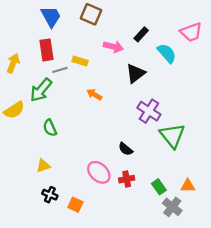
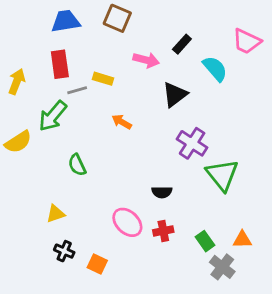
blue trapezoid: (51, 17) -> (66, 21), turned -70
pink trapezoid: (191, 32) -> (247, 41), turned 45
green semicircle: (50, 128) -> (77, 165), moved
black semicircle: (126, 149) -> (162, 192), turned -40

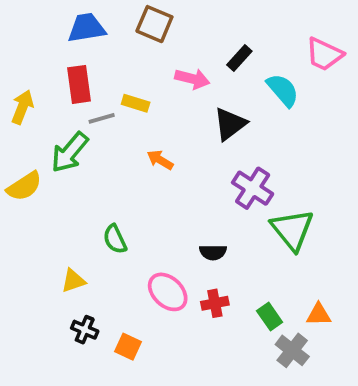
green semicircle: (77, 165) -> (115, 239), moved

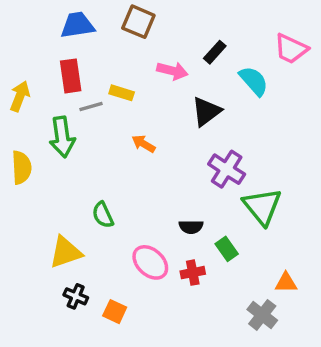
green arrow: (70, 152) -> (62, 137), turned -48
yellow semicircle: (24, 186) -> (21, 167), turned -60
yellow triangle: (73, 281) -> (66, 252), size x1.5
green rectangle: (270, 316) -> (227, 249), moved

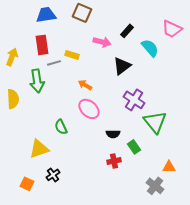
pink ellipse: (150, 262) -> (89, 109), moved
black cross: (76, 296) -> (53, 175), moved, turned 32
orange square: (115, 312) -> (27, 184), moved

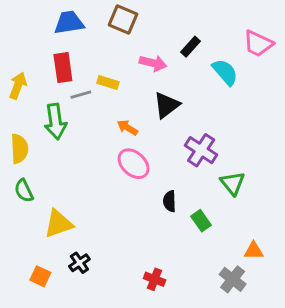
black triangle: (122, 66) -> (167, 105), moved
green triangle: (155, 122) -> (233, 183), size x0.7
green semicircle: (61, 127) -> (24, 191), moved
black semicircle: (113, 134) -> (170, 201), turned 88
red cross: (114, 161) -> (155, 279), moved, turned 32

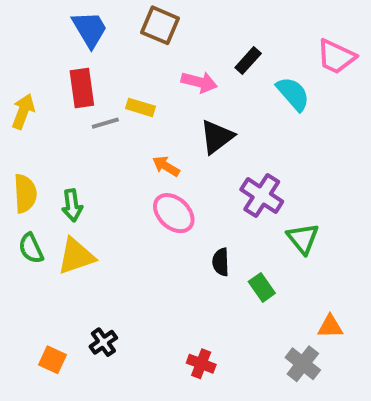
blue trapezoid: (69, 23) -> (90, 29), turned 68
green arrow: (55, 122) -> (72, 205), moved, size x0.7
yellow triangle: (58, 224) -> (76, 256), moved

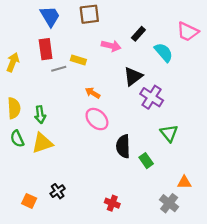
brown square: (160, 25) -> (89, 14), turned -30
black triangle: (217, 137) -> (133, 76), moved
purple cross: (262, 195) -> (152, 97), moved
black semicircle: (221, 262) -> (123, 146), size x1.5

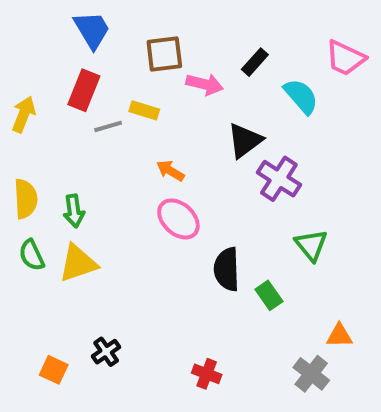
brown square: (89, 14) -> (164, 54), moved
red rectangle: (46, 49) -> (84, 90), turned 30

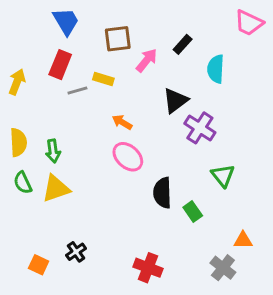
pink trapezoid: (345, 58) -> (249, 23), moved
pink arrow: (205, 84) -> (147, 60), turned -65
cyan semicircle: (301, 96) -> (216, 69), turned -136
red cross: (207, 374) -> (148, 268), size x1.4

